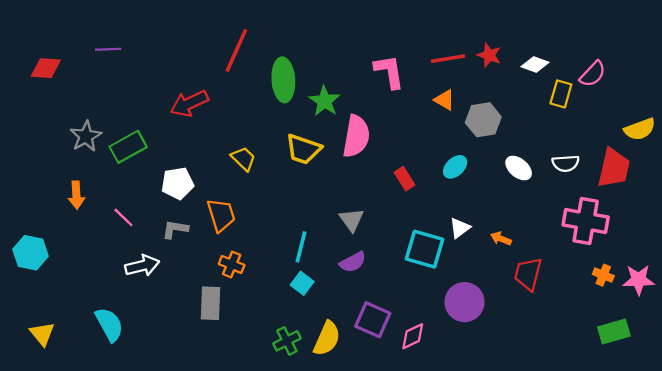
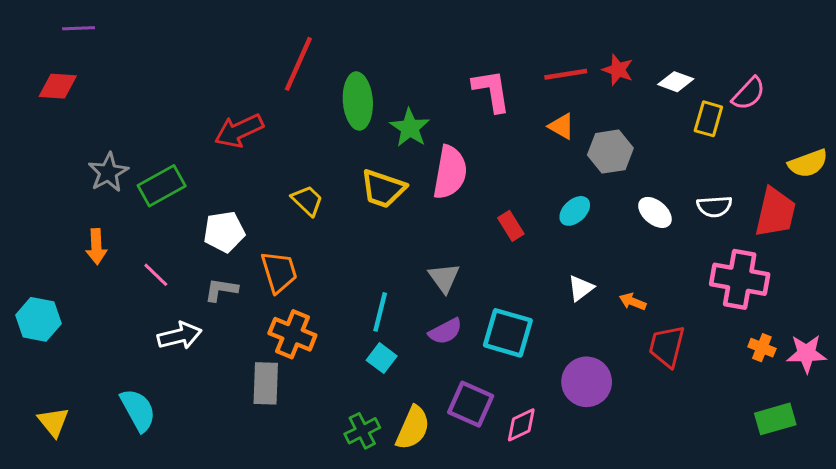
purple line: (108, 49) -> (79, 28), moved
cyan square: (424, 249) -> (508, 333), moved
orange cross: (232, 264) -> (292, 334), size x1.4

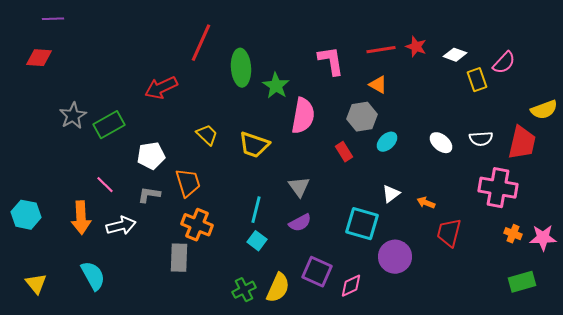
yellow rectangle: (708, 119) -> (477, 80), turned -35
gray hexagon: (610, 152) -> (362, 117), moved
yellow trapezoid: (383, 189) -> (254, 145), moved
orange arrow: (96, 247) -> (81, 218), moved, size x1.4
cyan square: (508, 333) -> (362, 224), moved

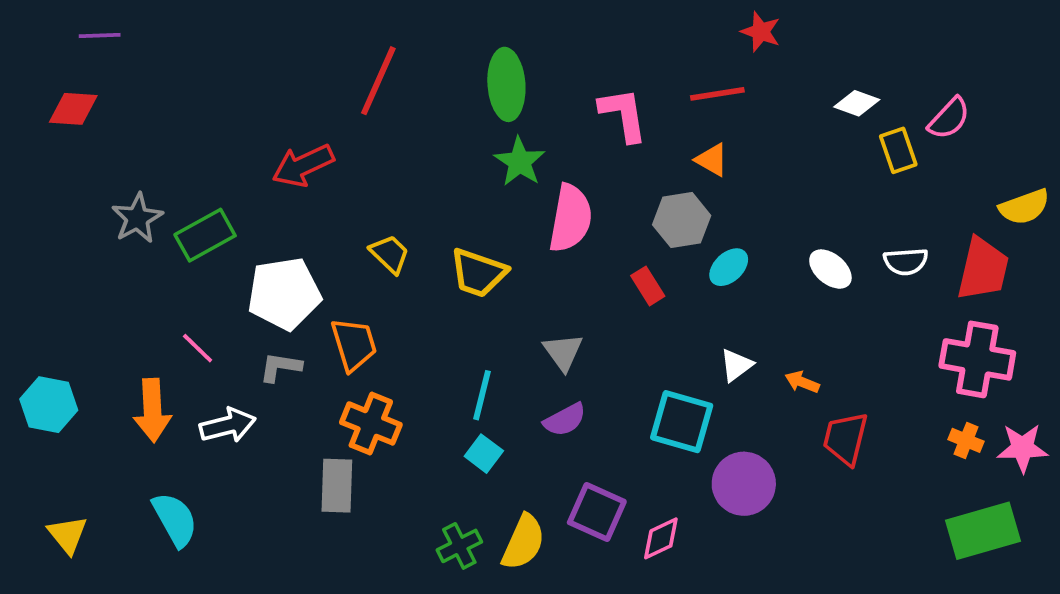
red star: (416, 47) -> (761, 32), moved
green ellipse: (241, 68) -> (506, 84), moved
white pentagon: (151, 156) -> (284, 294), size x1.4
pink cross: (498, 188) -> (977, 359), moved
green rectangle: (522, 282) -> (983, 531), size x1.4

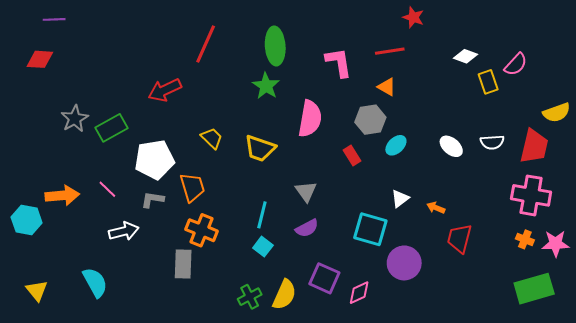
green star: (520, 162) -> (266, 86), moved
orange arrow: (152, 410) -> (62, 195), moved, turned -92

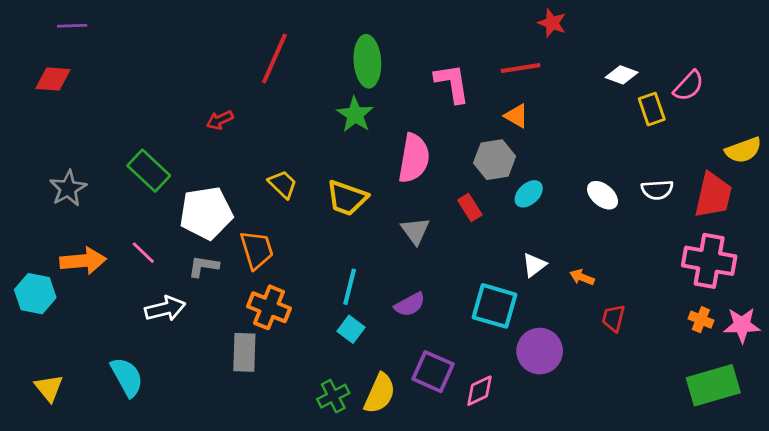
red arrow: (165, 90) -> (220, 120), size x0.6
gray star: (75, 119) -> (68, 188), moved
green rectangle: (111, 128) -> (149, 171), turned 72
gray triangle: (306, 191) -> (415, 231), moved
red trapezoid: (459, 238) -> (613, 318), size x0.7

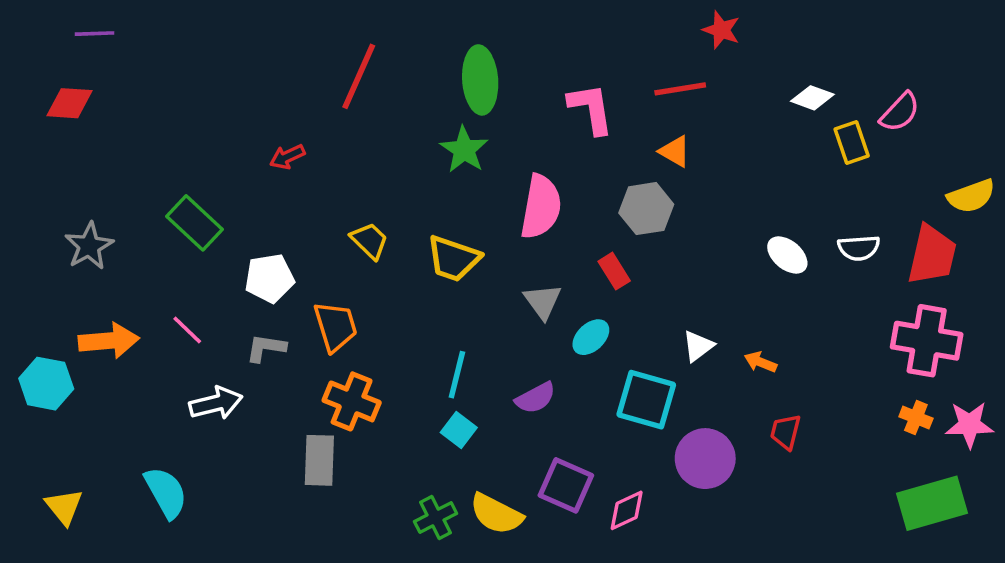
cyan ellipse: (529, 194) -> (591, 337), moved
white pentagon: (206, 213) -> (269, 278), size x0.7
red trapezoid: (613, 318) -> (786, 432), moved
yellow semicircle: (380, 393) -> (496, 514), turned 93

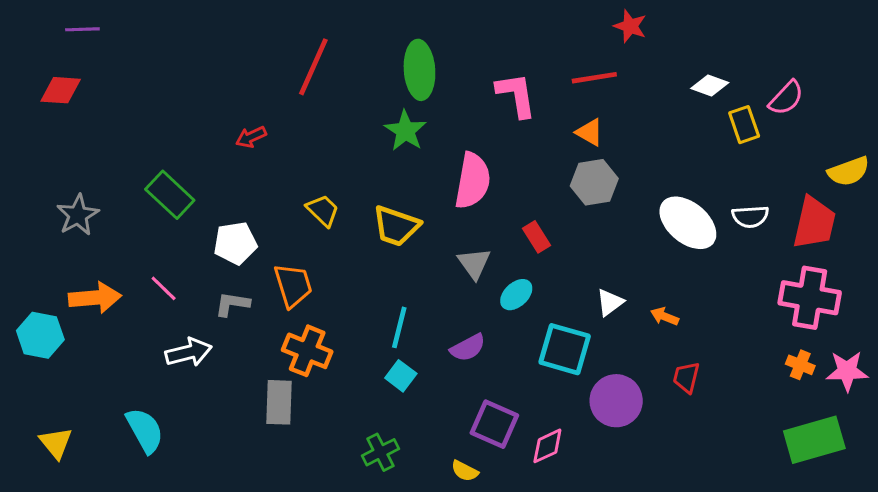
gray hexagon: (646, 209) -> (594, 182), moved
white ellipse: (787, 255) -> (688, 223), size x1.6
yellow semicircle: (496, 514) -> (465, 471), moved, size x0.6

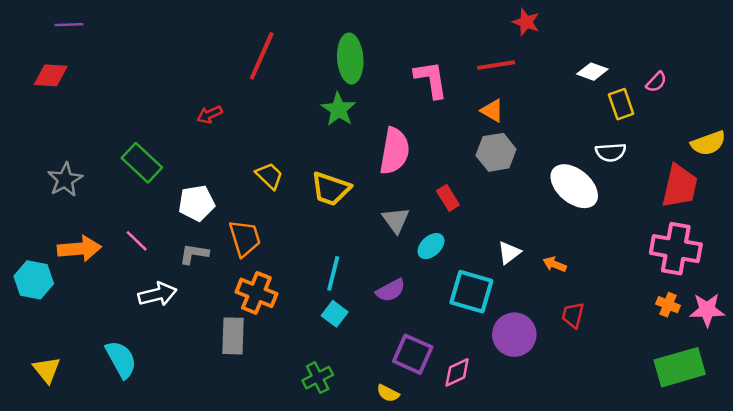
pink semicircle: (786, 98) -> (656, 82), size x0.7
white semicircle: (750, 217) -> (611, 152), moved

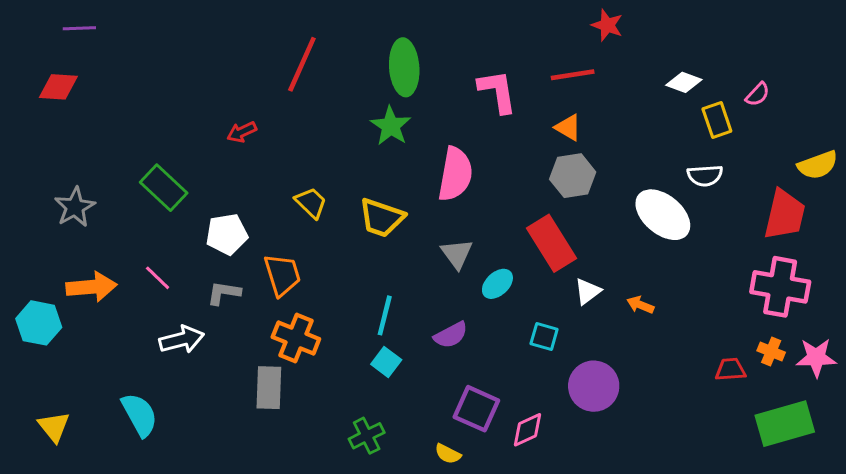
red rectangle: (448, 198) -> (552, 243), moved, size x1.8
cyan square: (471, 292) -> (544, 336), size x0.6
red trapezoid: (573, 315) -> (731, 370), moved, turned 72

